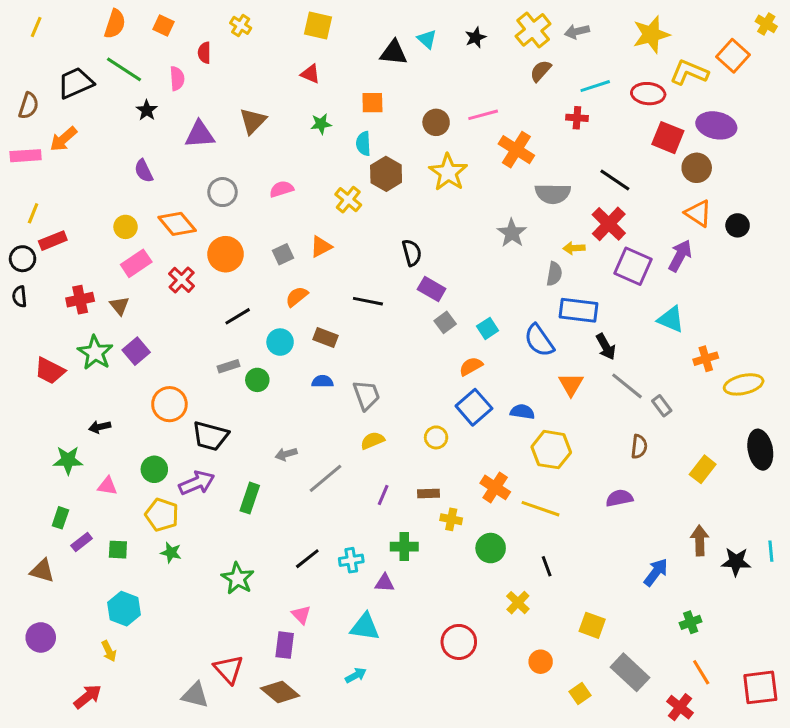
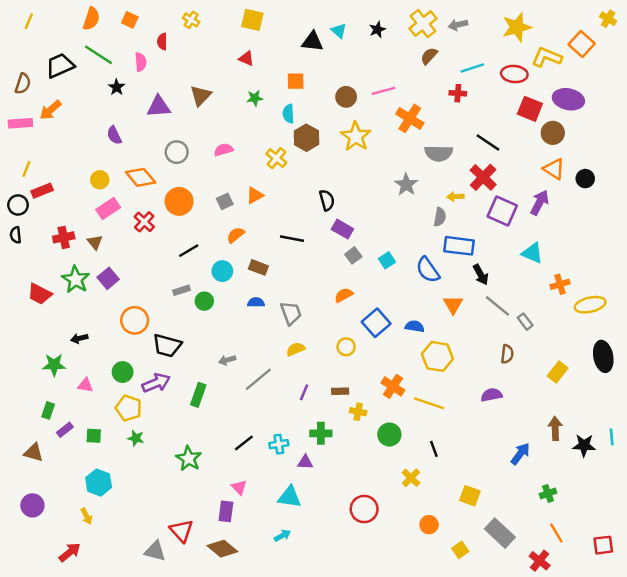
orange semicircle: (471, 366) -> (344, 295), moved
red square: (760, 687) -> (603, 545), size x0.7

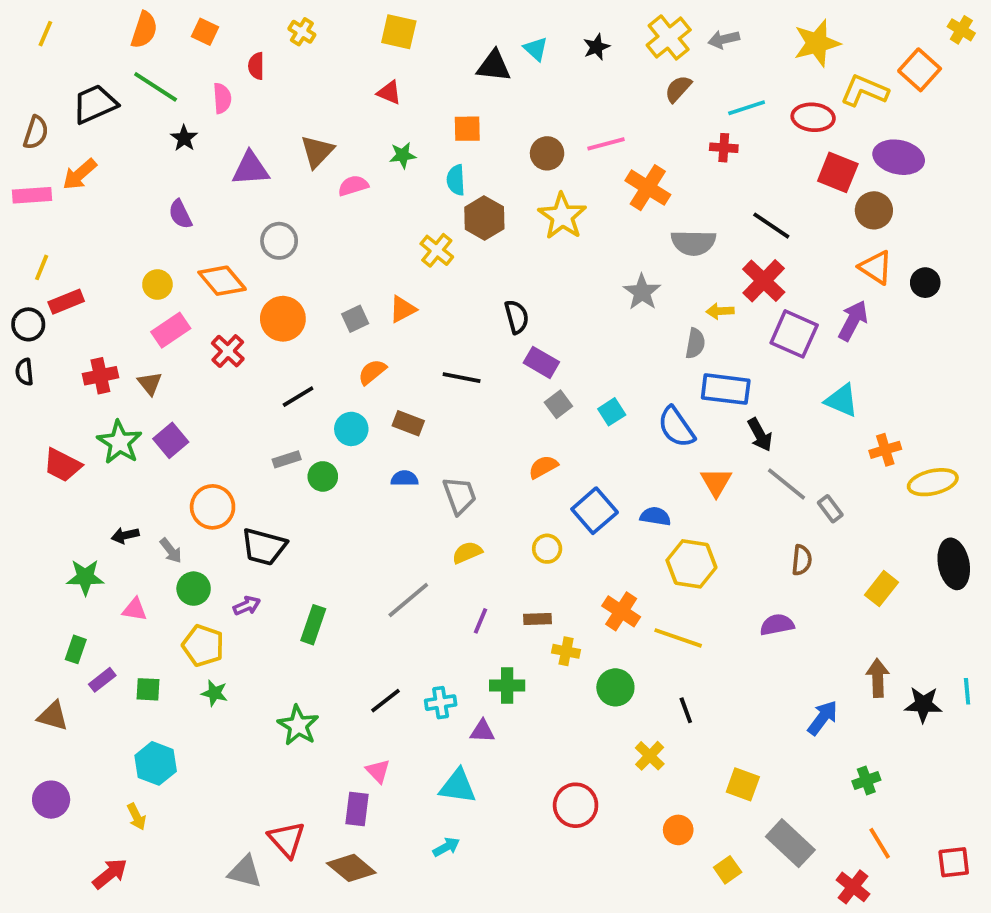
pink semicircle: (224, 150) -> (353, 186), moved
gray arrow: (227, 360) -> (171, 551), moved, turned -112
purple arrow: (156, 383) -> (247, 606), size x0.6

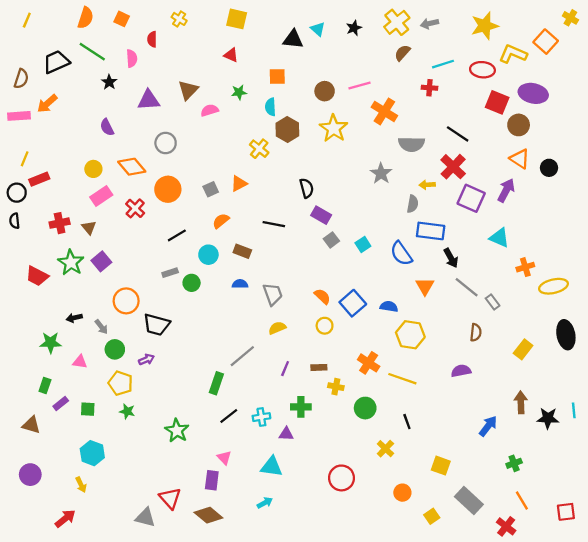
orange semicircle: (543, 467) -> (322, 296), moved, turned 72
green rectangle: (313, 625) -> (216, 383), moved

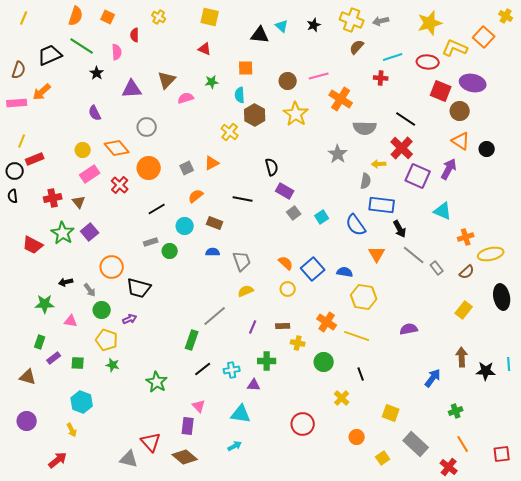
yellow cross: (397, 22) -> (352, 20), turned -30
brown semicircle: (476, 332) -> (467, 272), moved, turned 42

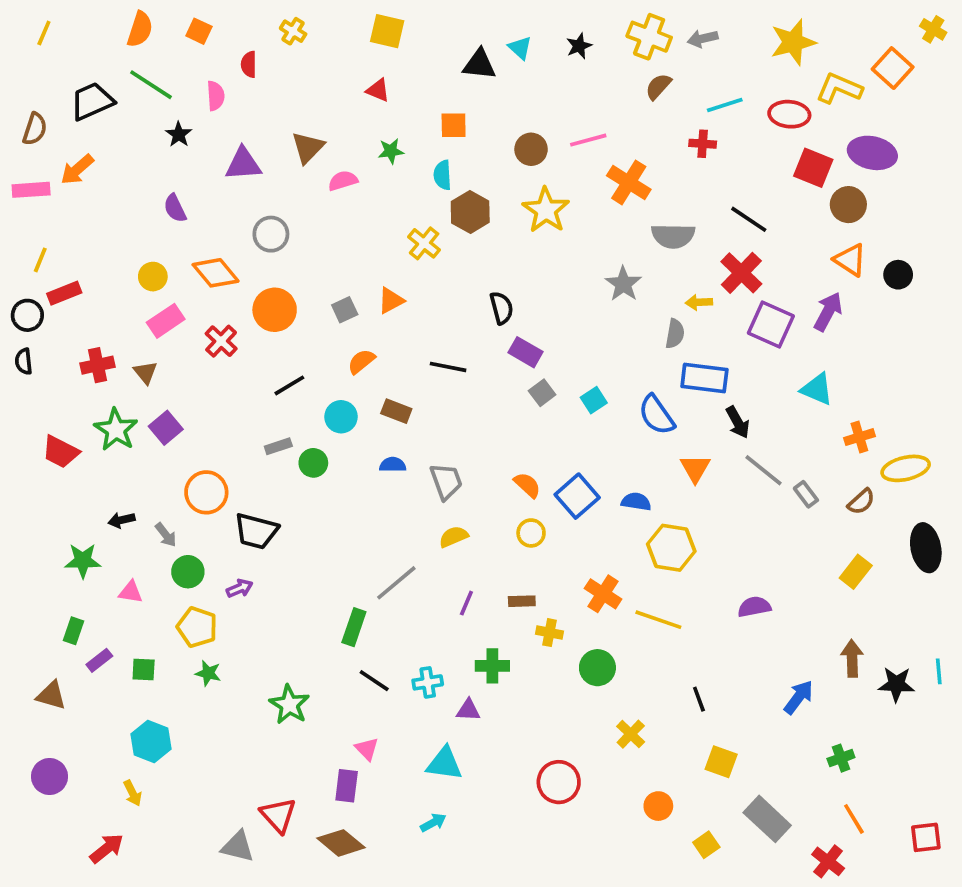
black line: (203, 369) -> (374, 681), turned 72
black line: (361, 374) -> (699, 699), moved

